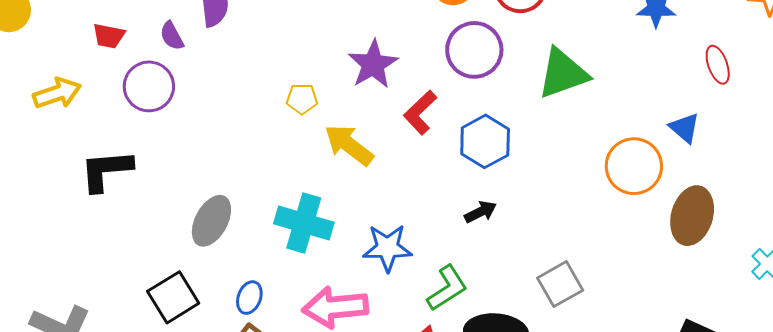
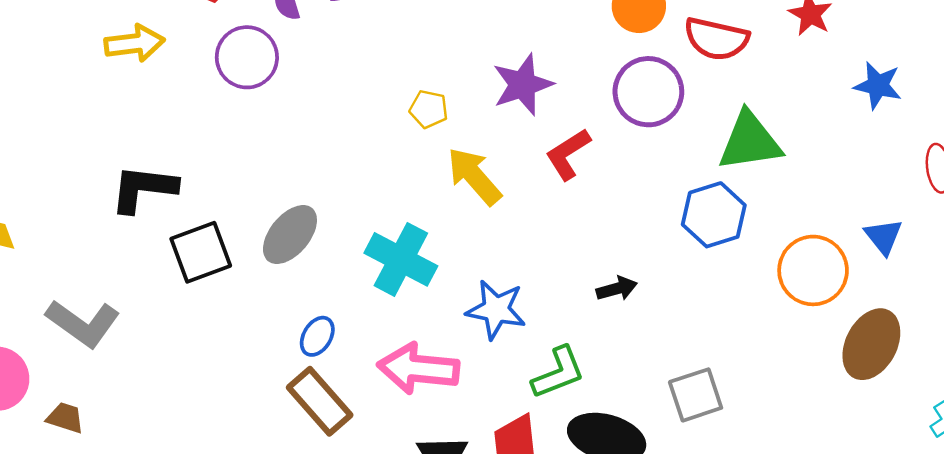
blue hexagon: (485, 141) -> (714, 215), moved
black L-shape: (106, 170) -> (143, 189), moved
black square: (173, 297) -> (201, 252), moved

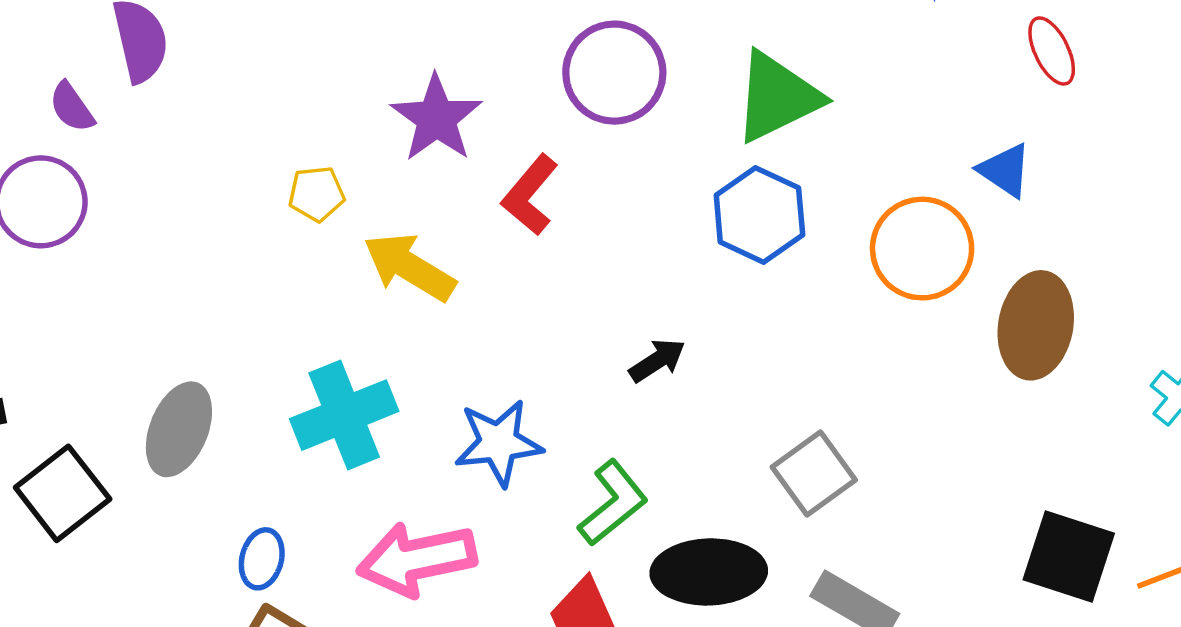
cyan cross: (401, 259) -> (344, 415), turned -32

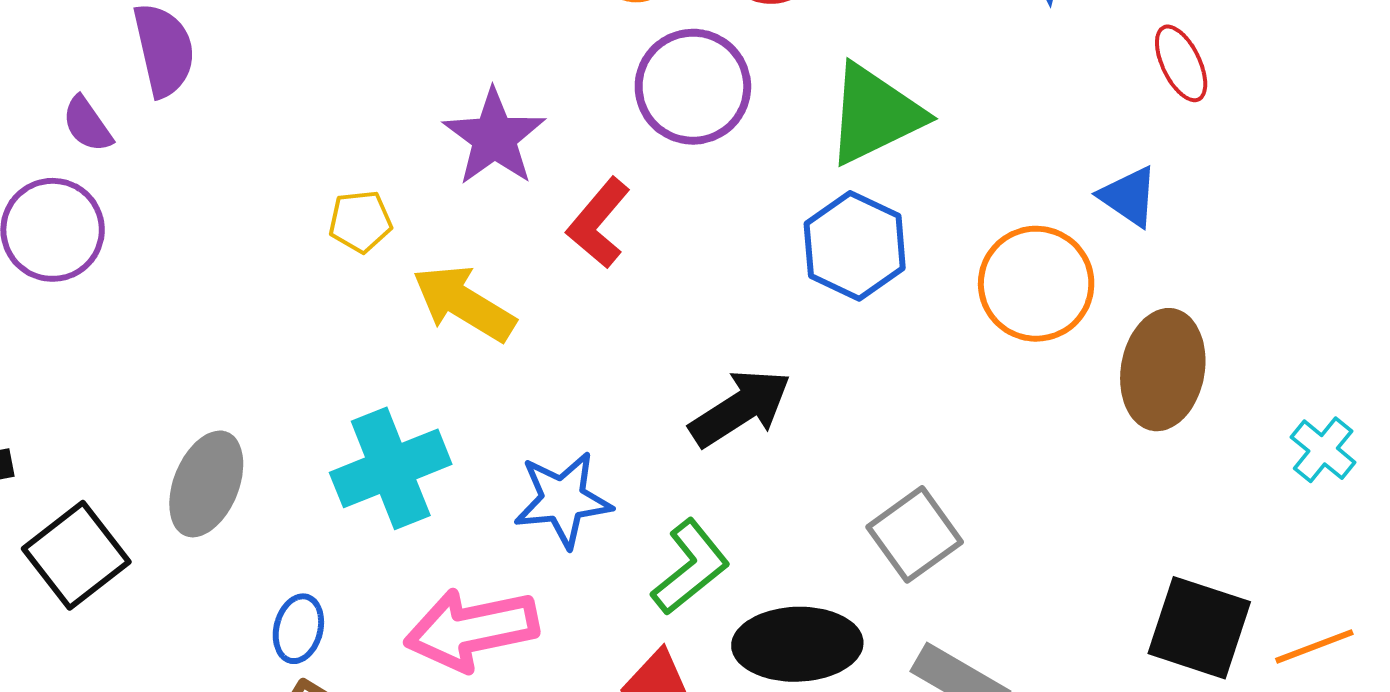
black arrow: (657, 360) -> (740, 408), size x1.6

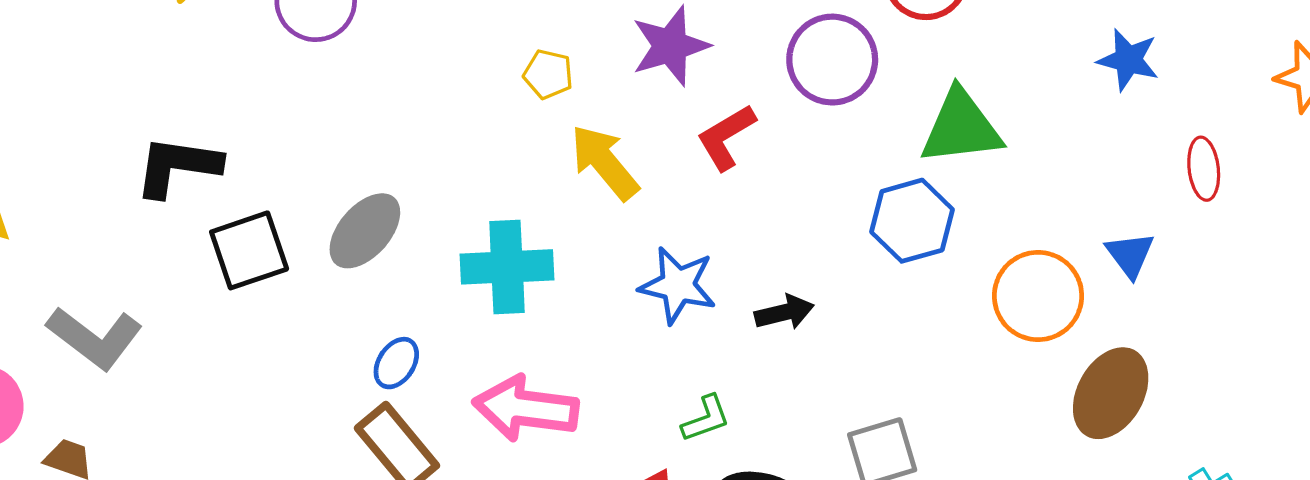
black arrow: (740, 408) -> (784, 312), size x0.7
blue star: (563, 500) -> (678, 285), moved
green L-shape: (690, 567) -> (706, 419), size x0.7

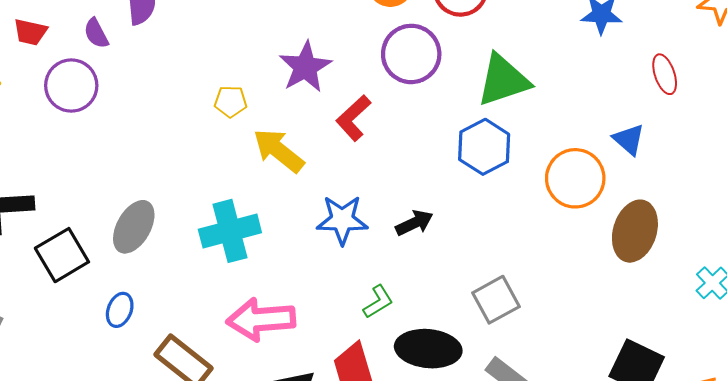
blue ellipse: (396, 363) -> (120, 310), moved

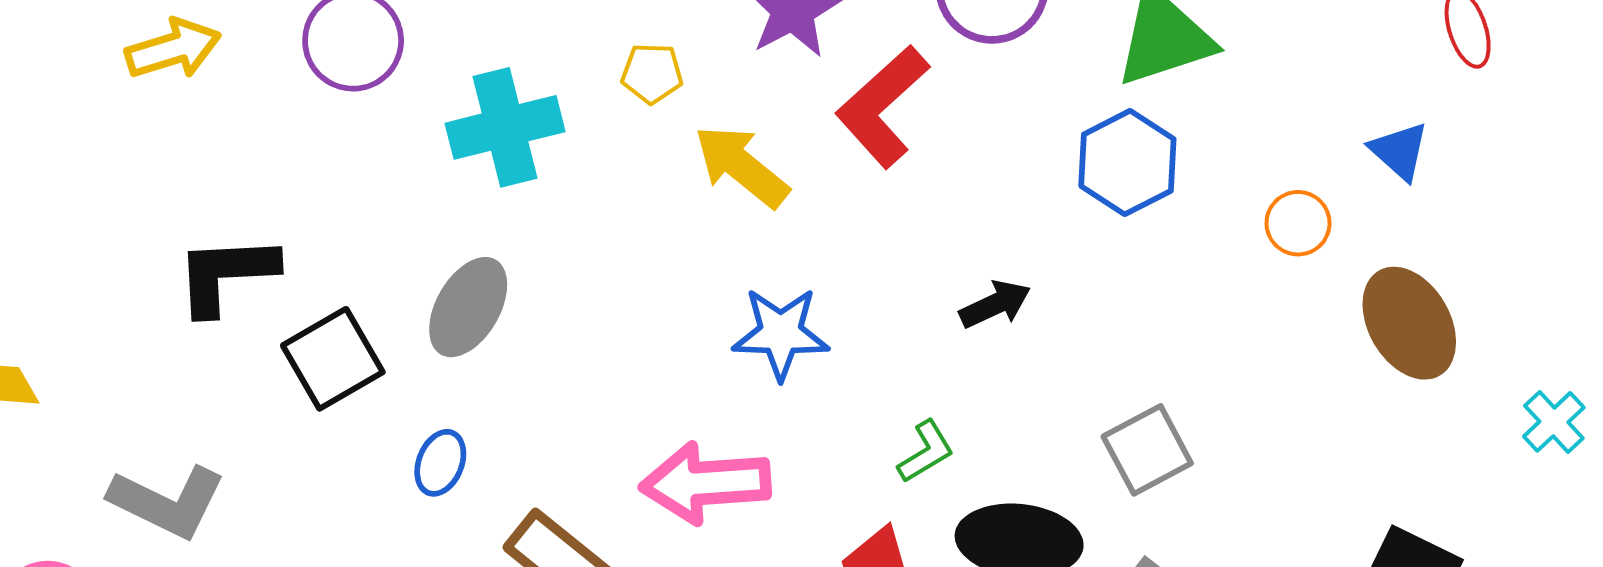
red L-shape: (353, 118) -> (882, 106), size x1.4
orange circle: (575, 178) -> (1298, 223), size x0.6
blue star: (342, 220) -> (781, 333), moved
cyan cross: (230, 231) -> (505, 127), moved
brown ellipse: (635, 231) -> (1409, 323), turned -48

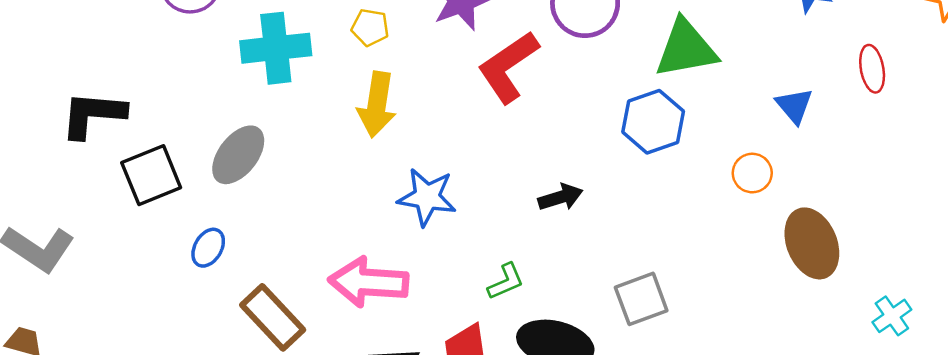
blue triangle: (1399, 151) -> (794, 106), moved
yellow arrow: (741, 166) -> (377, 105), moved, turned -128

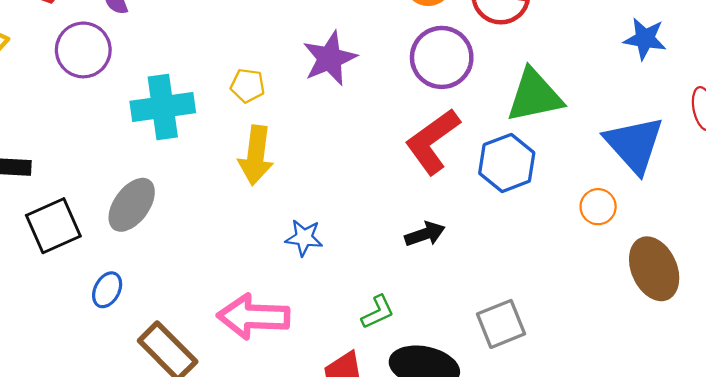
red L-shape: (508, 67) -> (432, 141), moved
blue triangle: (794, 106) -> (634, 144), size x1.8
blue star: (427, 197) -> (304, 238), size x0.7

